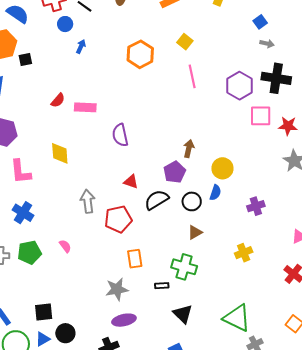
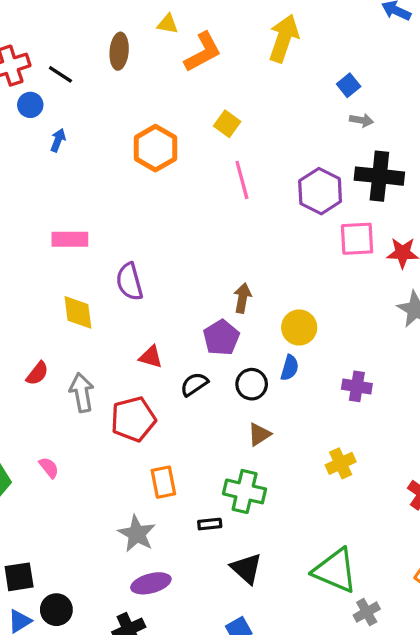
red semicircle: (58, 100) -> (37, 373), moved
yellow diamond: (60, 153) -> (78, 312), moved
black semicircle: (157, 200) -> (194, 384), size x0.7
purple cross: (256, 206) -> (357, 386), turned 30
gray star: (117, 289) -> (137, 534), turned -30

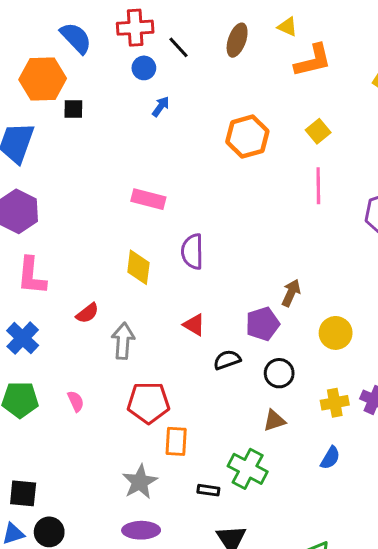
blue semicircle: (290, 368) -> (330, 458), moved
red pentagon: (133, 419) -> (148, 403), moved
yellow cross: (341, 463) -> (335, 403), moved

